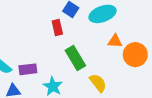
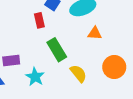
orange circle: (135, 55) -> (114, 67), moved

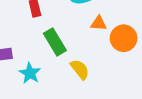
orange circle: (114, 67) -> (124, 38), moved

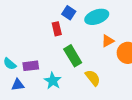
orange triangle: (99, 23) -> (108, 41), turned -32

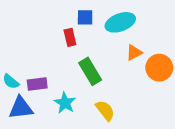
blue square: (69, 13) -> (85, 17), turned -32
yellow semicircle: (93, 78) -> (105, 110), moved
blue triangle: (18, 85) -> (21, 108), size x1.5

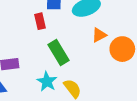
cyan star: (65, 103) -> (47, 81), moved

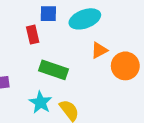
green rectangle: (59, 53) -> (54, 70), turned -40

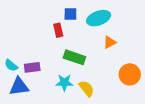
orange circle: (125, 66) -> (130, 74), moved
cyan star: (40, 102) -> (64, 82), turned -30

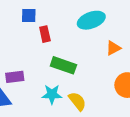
blue square: (70, 14) -> (29, 16), moved
orange triangle: (110, 42) -> (113, 48), moved

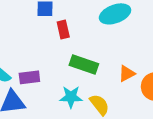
orange triangle: (113, 48) -> (127, 74), moved

